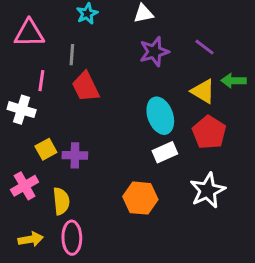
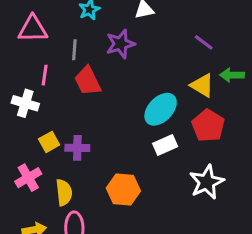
purple star: (154, 52) -> (120, 44), moved
cyan ellipse: (160, 116) -> (161, 109), turned 64
orange hexagon: (140, 198) -> (123, 190), moved

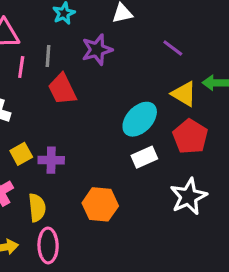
purple line: (204, 42) -> (173, 48), moved
pink line: (45, 75) -> (21, 67), moved

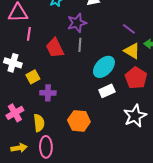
purple line: (173, 48) -> (129, 29), moved
gray line: (48, 56) -> (80, 45), moved
yellow square: (21, 154) -> (33, 77), moved

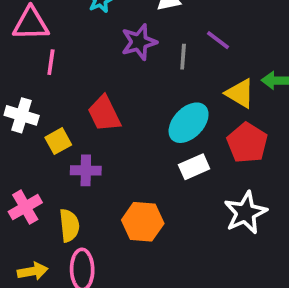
purple line: (129, 29) -> (218, 40), moved
gray line: (80, 45) -> (183, 57), moved
red trapezoid: (55, 48) -> (104, 114), moved

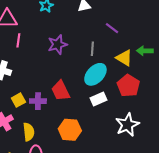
purple star: (139, 42) -> (57, 45), moved
gray line: (183, 57) -> (92, 49), moved
red trapezoid: (104, 114) -> (61, 91), moved
yellow square: (58, 141) -> (18, 100), moved

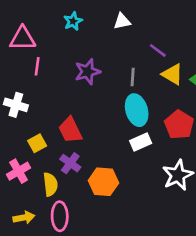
yellow triangle: (124, 58) -> (172, 74), moved
cyan ellipse: (95, 74) -> (137, 110), turned -60
red trapezoid: (61, 91) -> (70, 130), moved
purple cross: (38, 101) -> (70, 163), moved, turned 35

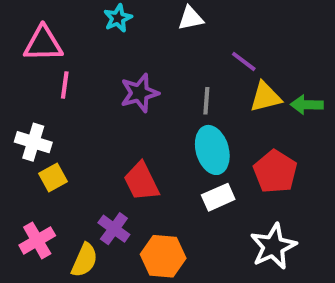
yellow triangle: (172, 74) -> (265, 97), turned -45
red trapezoid: (70, 130) -> (141, 181), moved
yellow square: (37, 143) -> (53, 178), moved
yellow semicircle: (50, 184) -> (84, 260), turned 30

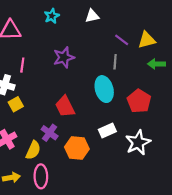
pink line: (65, 85) -> (22, 65), moved
yellow triangle: (265, 97) -> (147, 40), moved
gray line: (206, 101) -> (115, 62), moved
white rectangle: (218, 197) -> (107, 131), moved

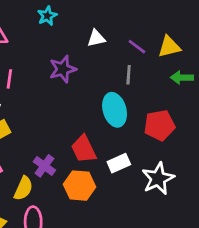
white triangle: (92, 16) -> (96, 38), moved
red pentagon: (139, 101) -> (159, 125), turned 30
red trapezoid: (65, 107) -> (84, 149), moved

